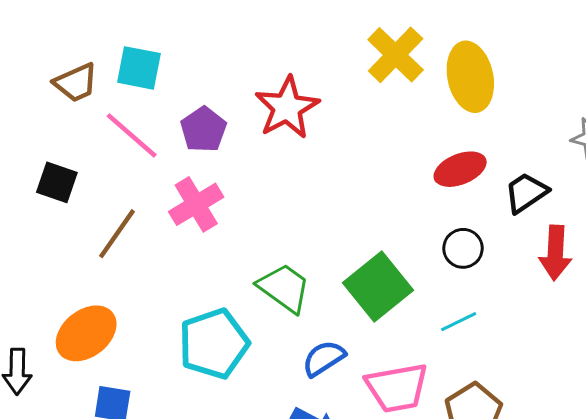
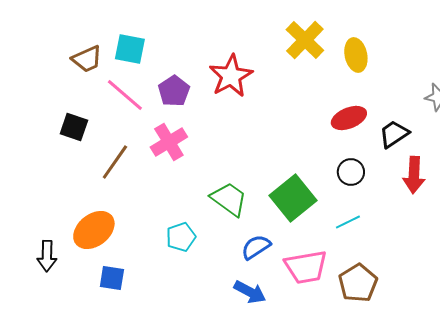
yellow ellipse: (470, 77) -> (356, 55), size x0.7
cyan pentagon: (214, 344) -> (181, 237), size x0.6

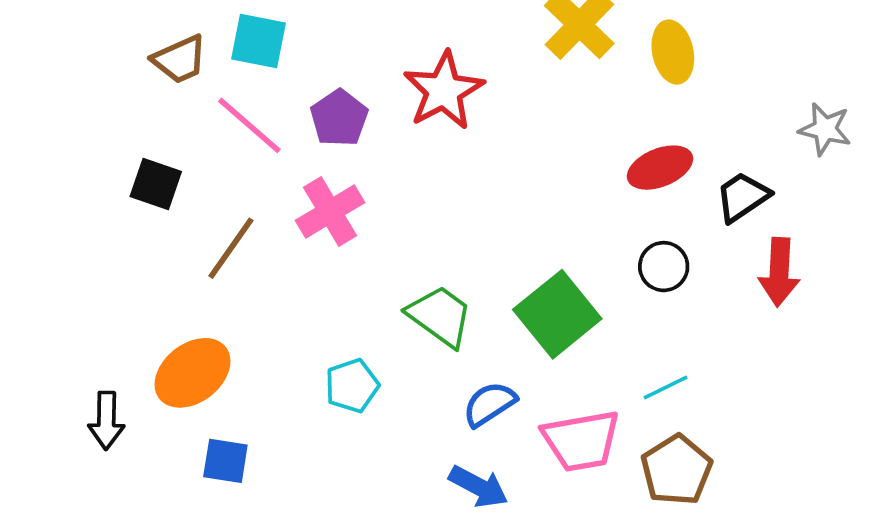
cyan line: (348, 222) -> (665, 388), moved

